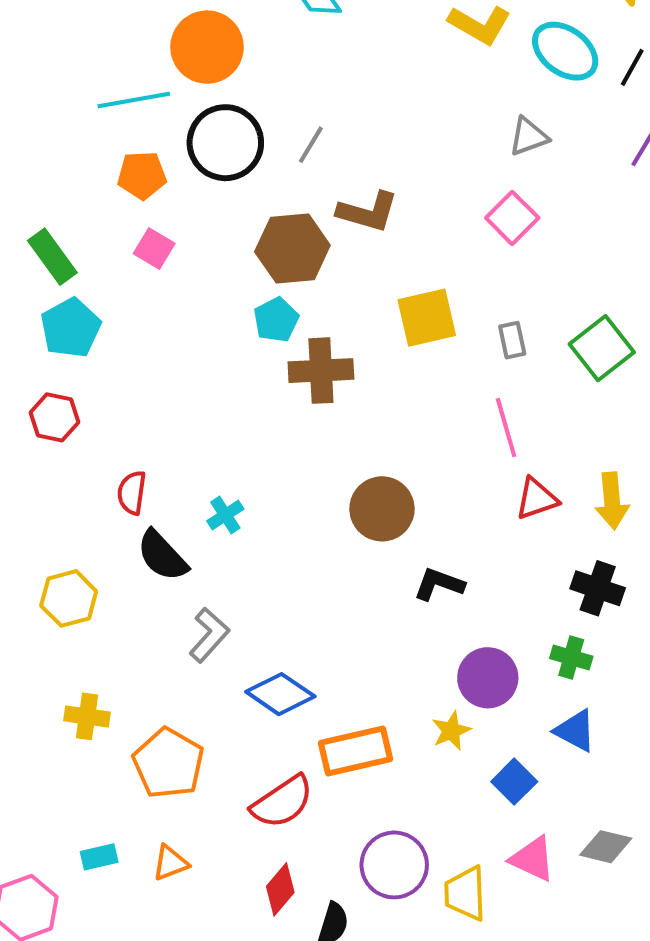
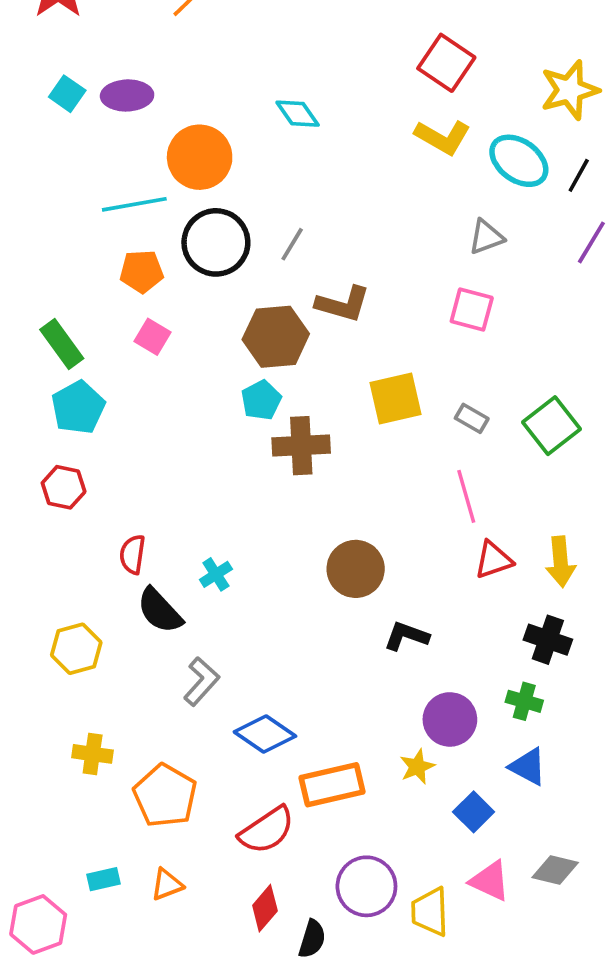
pink square: (512, 218) -> (472, 310), turned -30
gray rectangle: (512, 340) -> (472, 418), turned -48

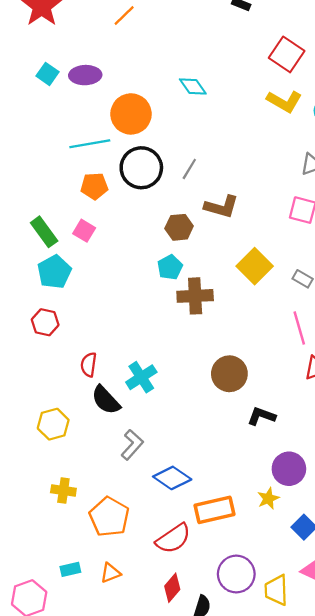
pink square: (152, 337) -> (84, 231), moved
brown hexagon: (276, 337) -> (179, 227), size x0.7
yellow square: (396, 398) -> (255, 266), turned -32
cyan cross: (216, 574) -> (141, 377), size x1.5

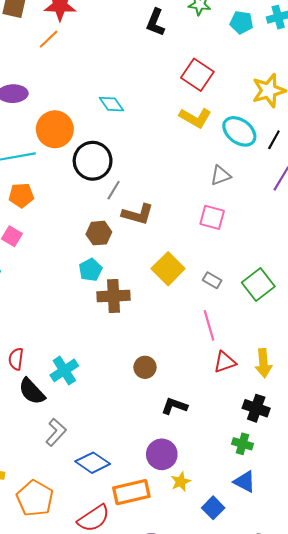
black circle: (141, 168) -> (93, 161), moved
gray line: (189, 169) -> (114, 190), moved
brown circle: (229, 374) -> (145, 367), size x0.7
purple circle: (289, 469) -> (162, 454), moved

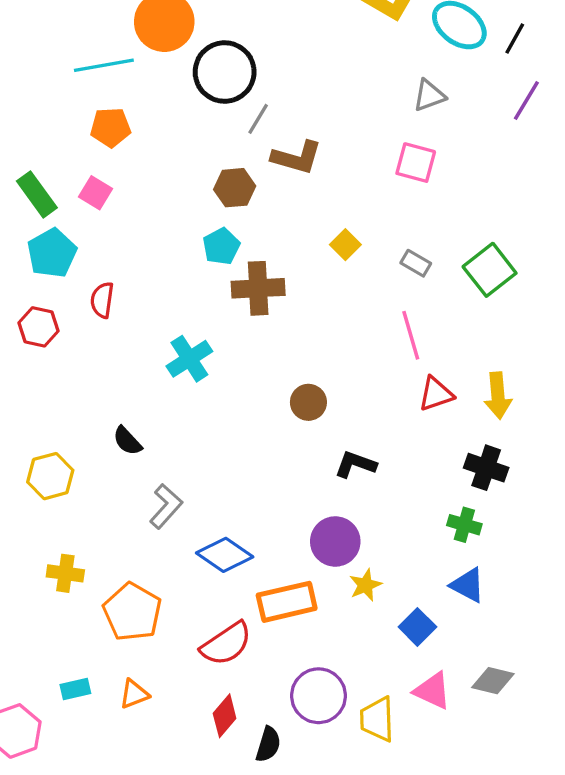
yellow square: (168, 269) -> (345, 245), size x0.6
red semicircle: (16, 359) -> (102, 300), moved
cyan cross: (64, 370) -> (189, 359), moved
black semicircle: (32, 391) -> (127, 441), size x0.7

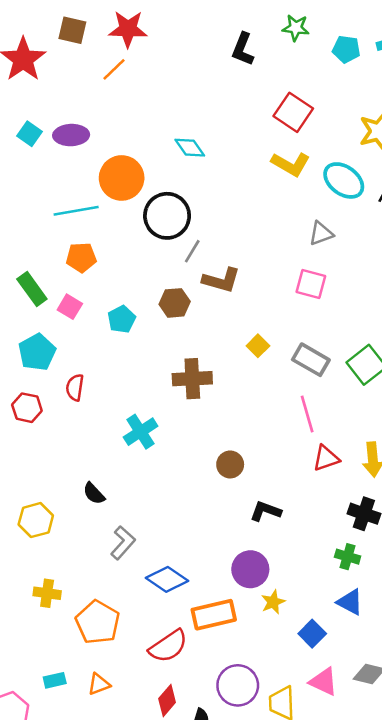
green rectangle: (37, 194) -> (32, 289), moved
cyan pentagon: (221, 246) -> (122, 319), moved
gray rectangle: (416, 263) -> (311, 360), size x1.6

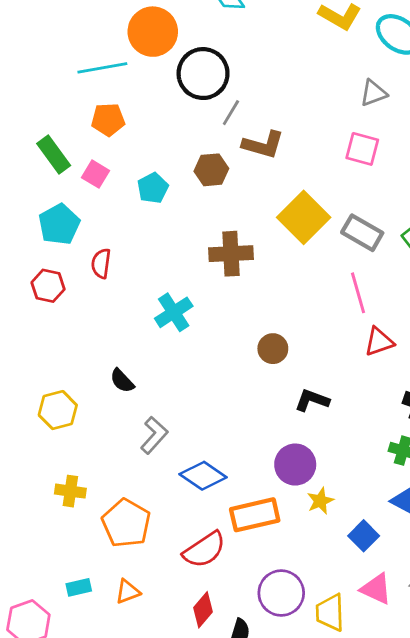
yellow square: (258, 346) -> (304, 217), size x2.0

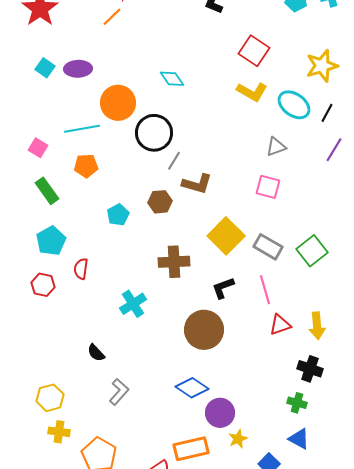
pink square: (96, 174) -> (38, 148), moved
brown circle: (273, 349) -> (204, 330), size x1.8
black L-shape: (312, 400) -> (223, 288), moved, turned -40
yellow hexagon: (58, 410) -> (50, 398), moved
blue diamond: (203, 476) -> (192, 388), moved

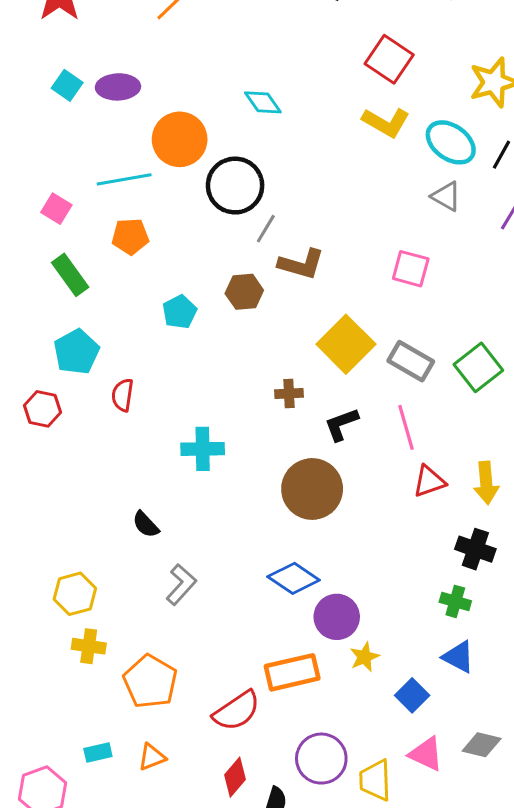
gray triangle: (276, 147) -> (446, 196), moved, turned 50
brown cross: (174, 262) -> (289, 393), moved, size x0.6
red hexagon: (43, 285) -> (42, 409), moved
cyan cross: (133, 304) -> (203, 449), turned 32

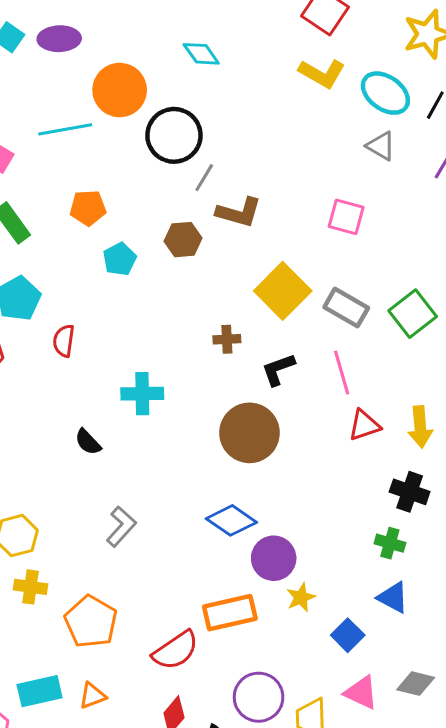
orange pentagon: (130, 236) -> (88, 208), moved
black semicircle: (146, 524) -> (88, 442), moved
cyan rectangle: (98, 752) -> (40, 691), size x1.6

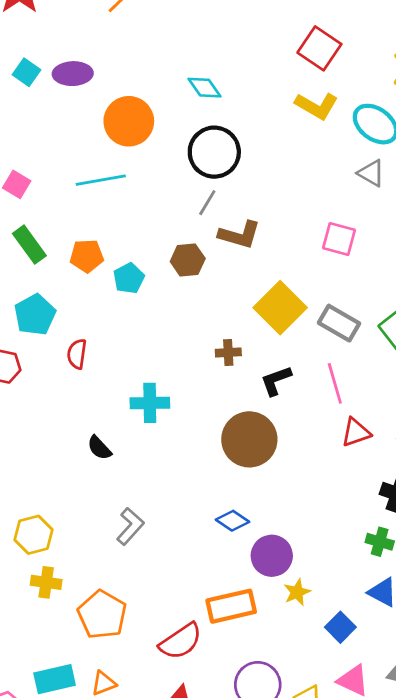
cyan line: (65, 129) -> (101, 180), moved
black circle: (174, 135) -> (214, 152), moved
orange pentagon: (88, 208) -> (87, 256), moved
blue diamond: (231, 520) -> (233, 521), size x0.7

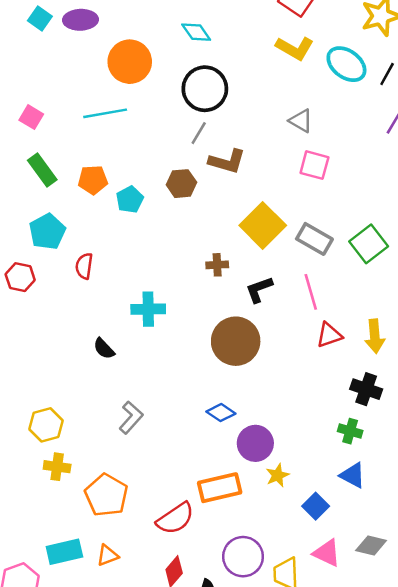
gray triangle: (371, 173) -> (301, 121), moved

